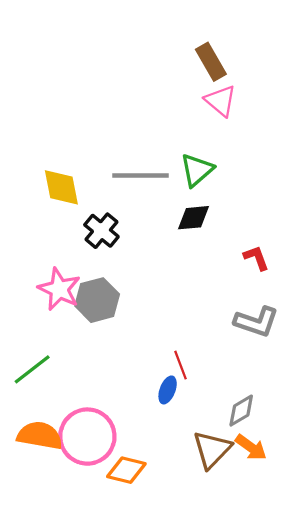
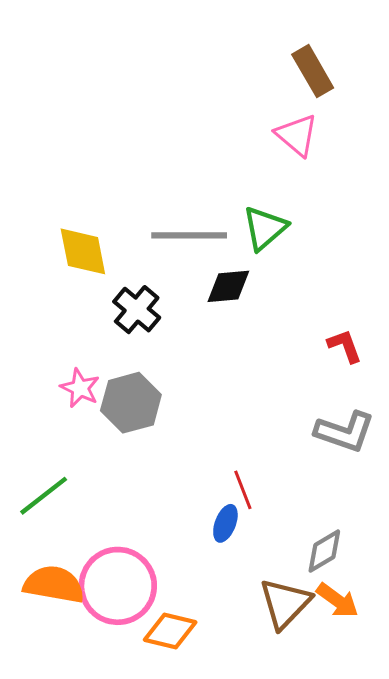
brown rectangle: (211, 62) -> (313, 71), moved
black diamond: (194, 218) -> (228, 286), moved
pink star: (59, 289) -> (80, 388), size x0.7

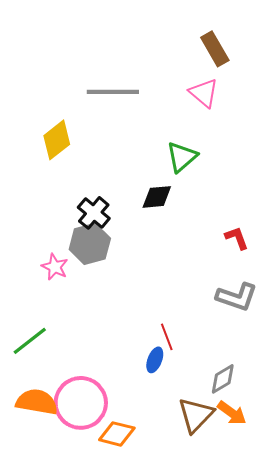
gray line: (189, 235) -> (113, 92), moved
yellow diamond: (83, 251) -> (57, 140), moved, turned 63
gray hexagon: (131, 403) -> (90, 244), moved

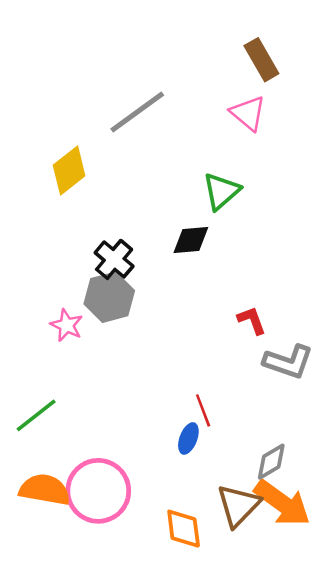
gray line: (113, 92) -> (137, 112), turned -36
red L-shape: (237, 238) -> (252, 320), moved
orange arrow: (232, 413) -> (282, 503), size x1.6
orange diamond: (117, 434) -> (184, 529), moved, turned 69

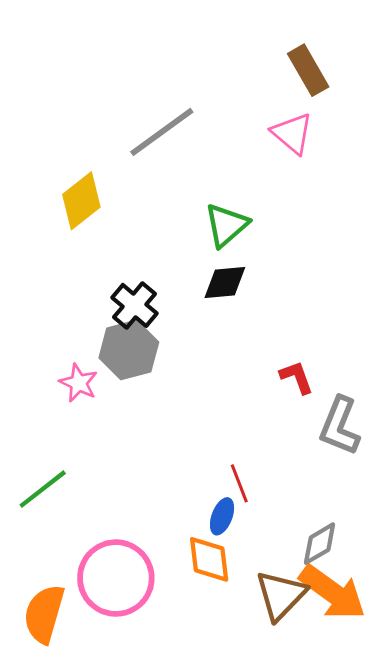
green triangle: (221, 191) -> (226, 225), moved
gray L-shape: (288, 362) -> (340, 426), turned 93
orange semicircle: (45, 490) -> (44, 614), moved, turned -84
orange diamond: (184, 529) -> (209, 559), moved

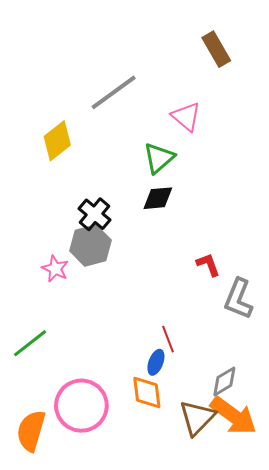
pink triangle: (292, 133) -> (186, 117), moved

